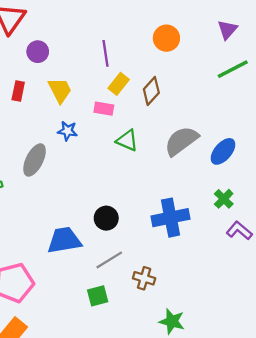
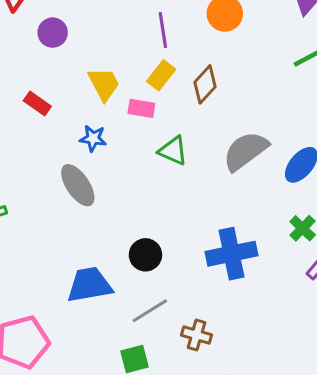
purple line: (105, 53) -> (163, 30), moved
yellow trapezoid: (60, 90) -> (104, 84), moved
red rectangle: (18, 91) -> (37, 103), moved, turned -66
gray ellipse: (35, 160) -> (78, 185), moved, turned -60

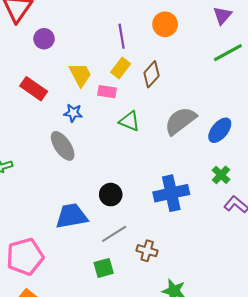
red rectangle: (37, 103) -> (34, 89), size x1.4

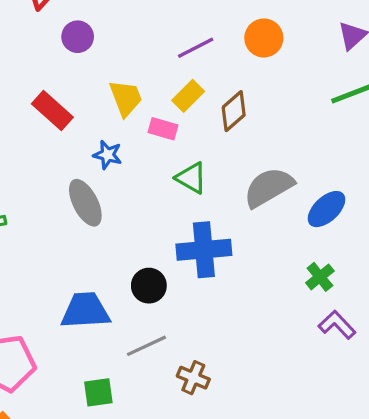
purple line: (122, 36) -> (196, 48), turned 65
blue cross: (171, 193) -> (204, 250), moved
green square: (104, 268) -> (98, 392), moved

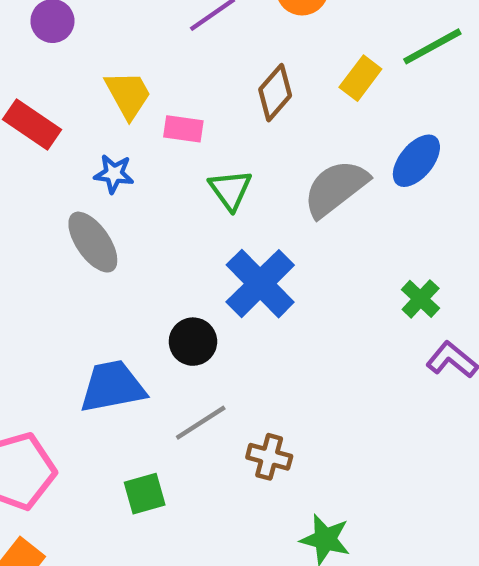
yellow rectangle: (188, 96) -> (360, 78), moved
green triangle: (191, 178) -> (230, 190), turned 32
blue ellipse: (326, 209) -> (416, 161), moved
blue cross: (204, 250) -> (260, 284), turned -32

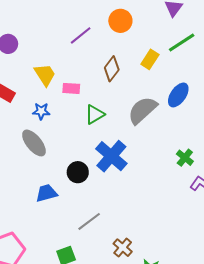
green triangle: (230, 190) -> (95, 114), turned 40
black circle: (193, 342) -> (78, 172), moved
blue trapezoid: (112, 387) -> (46, 193), moved, size x0.7
brown cross: (269, 457) -> (123, 248), moved, turned 30

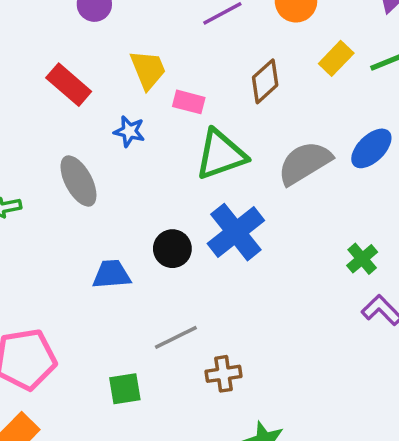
yellow rectangle: (150, 59) -> (336, 58), moved
green triangle: (95, 114) -> (221, 155), size x1.5
gray ellipse: (34, 143) -> (78, 181), moved
brown cross: (123, 248) -> (223, 374), moved, turned 30

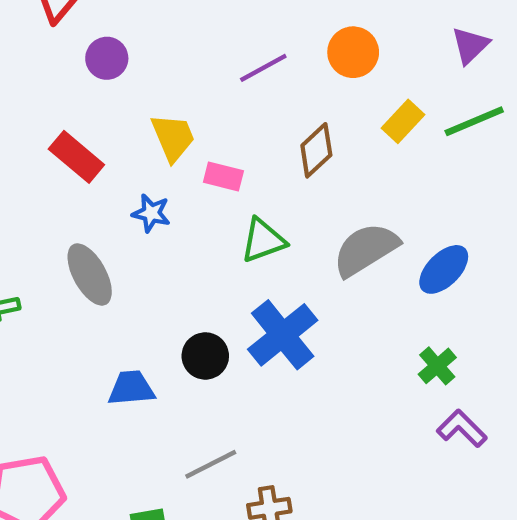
blue ellipse: (371, 148) -> (444, 269), moved
green triangle: (221, 155) -> (263, 240), size x0.7

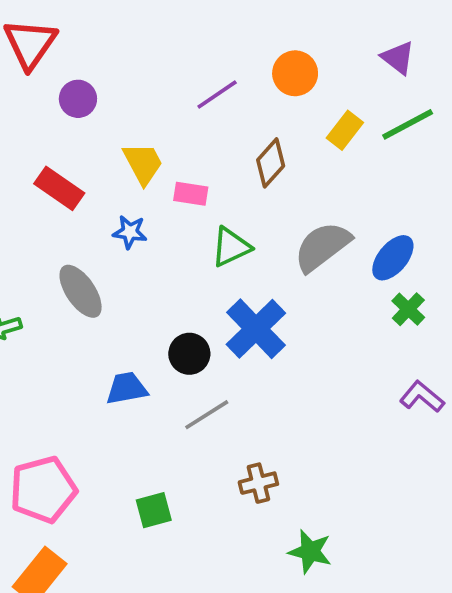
purple triangle: (470, 45) -> (398, 58), turned -33
green cross: (437, 366) -> (408, 309), moved
gray line: (211, 464) -> (207, 415), moved

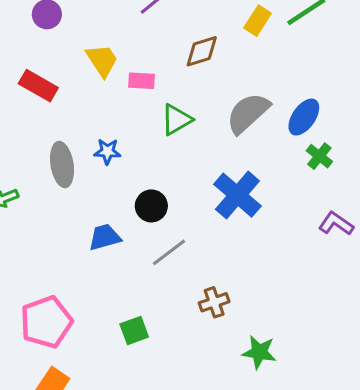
brown diamond: (271, 163) -> (202, 51), turned 36
blue star: (130, 232) -> (107, 151), moved
gray ellipse: (81, 291) -> (62, 165), turned 30
blue cross: (256, 329) -> (237, 195), moved

